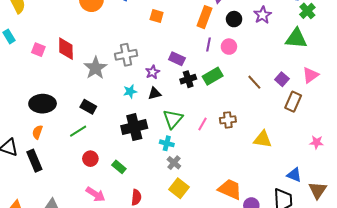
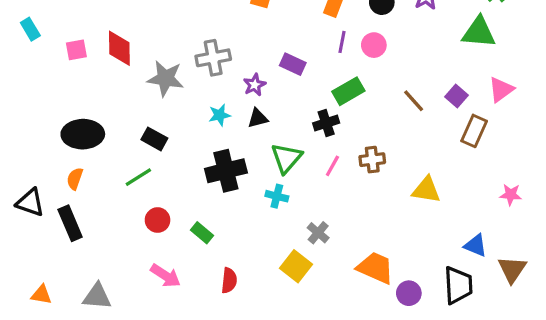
pink square: (38, 50) -> (76, 50), turned -32
gray star: (95, 68) -> (165, 78), turned -30
black cross: (188, 79) -> (326, 123), moved
gray cross: (174, 163) -> (318, 233), moved

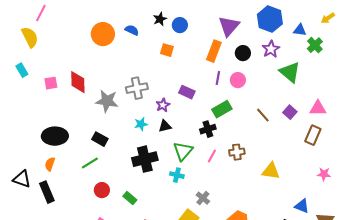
green triangle: (479, 32) -> (290, 72), moved, turned 35
pink triangle: (501, 90) -> (318, 108), turned 36
brown rectangle: (474, 131) -> (313, 135), moved

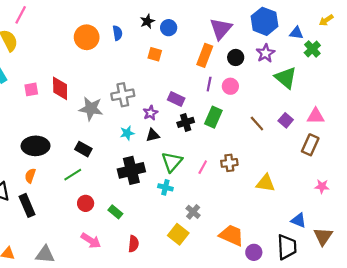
blue semicircle: (132, 30) -> (118, 33), turned 56
green rectangle: (222, 109) -> (213, 117), turned -36
black cross: (208, 129) -> (186, 122), moved

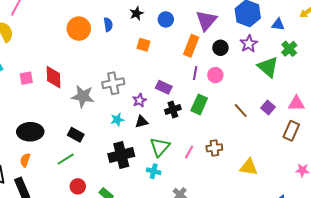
blue circle: (169, 28) -> (166, 19), moved
green cross: (312, 49) -> (289, 49), moved

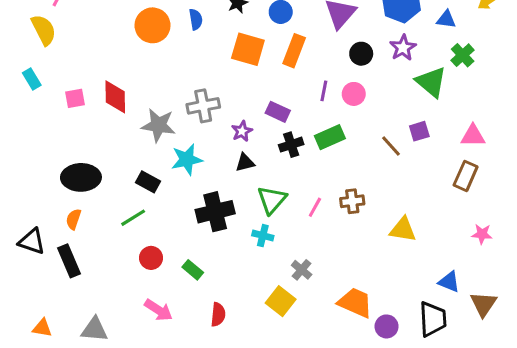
orange square: (144, 45) -> (248, 49), size x1.6
orange rectangle: (191, 46) -> (294, 51), moved
green rectangle: (199, 104) -> (330, 137), turned 42
purple square: (268, 107) -> (419, 131), moved, turned 32
cyan star: (117, 120) -> (187, 160), moved, size x1.5

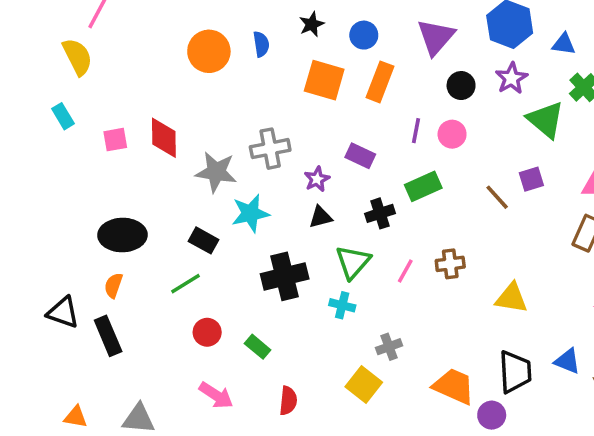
black cross: (291, 145) -> (380, 213), moved
gray cross: (302, 270) -> (389, 347), turned 30
black trapezoid: (433, 319) -> (515, 372), moved

